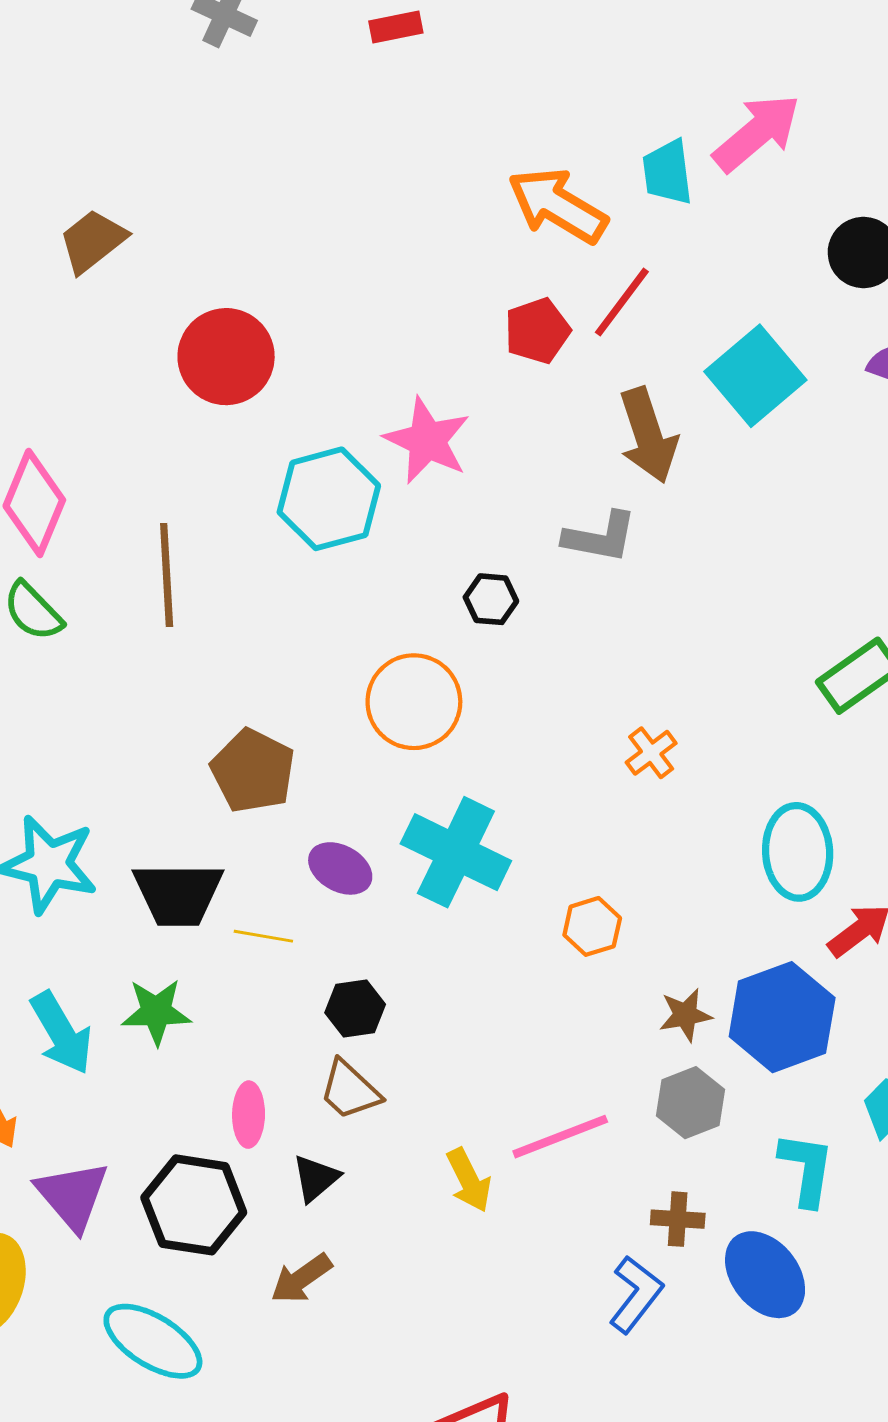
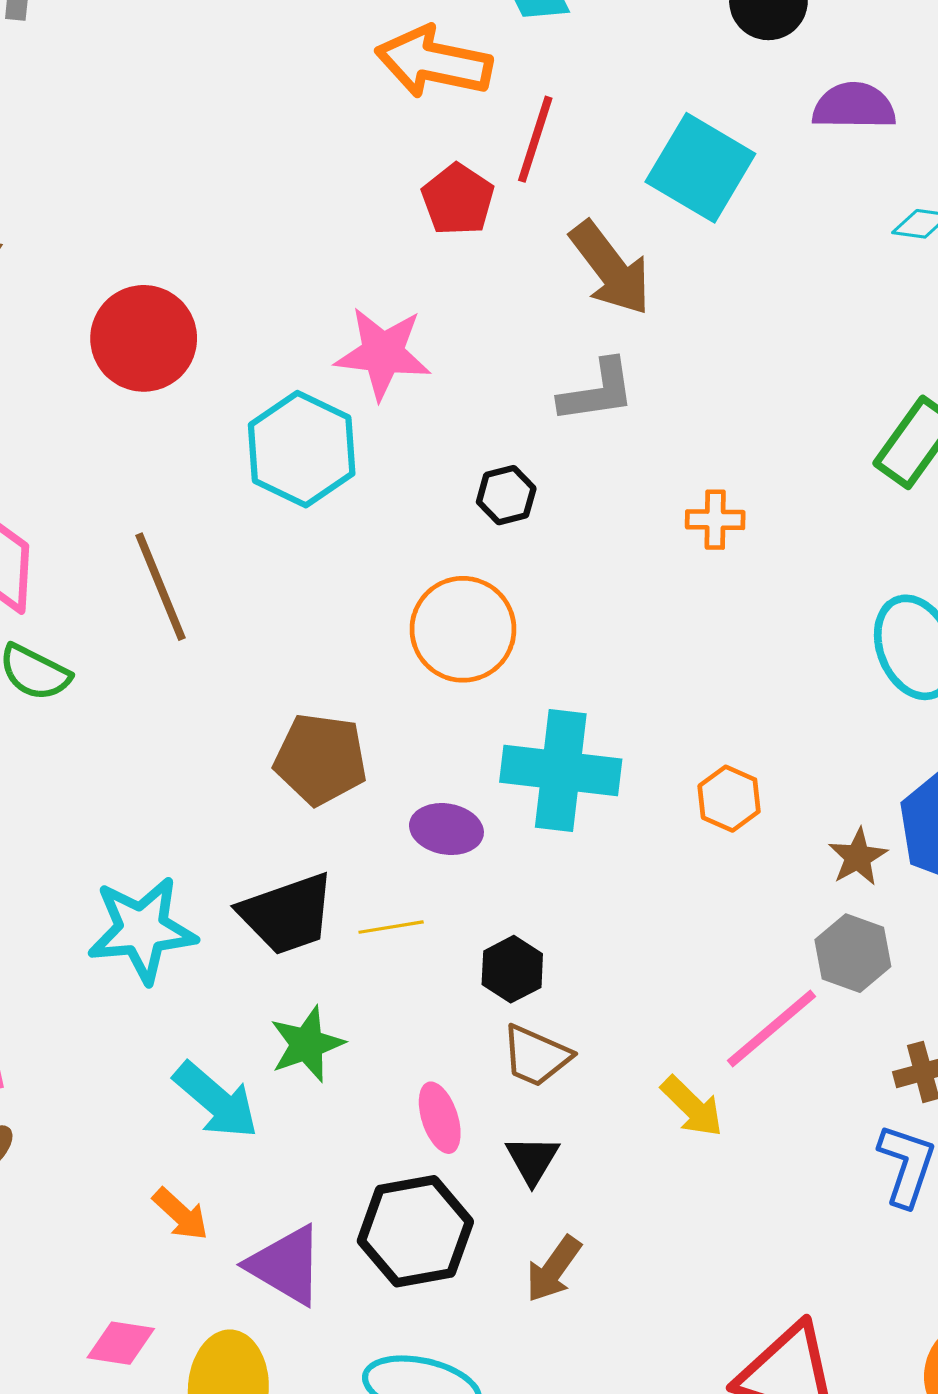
orange cross: (651, 753) -> (715, 520), moved, turned -33
gray hexagon: (691, 1103) -> (853, 953), moved

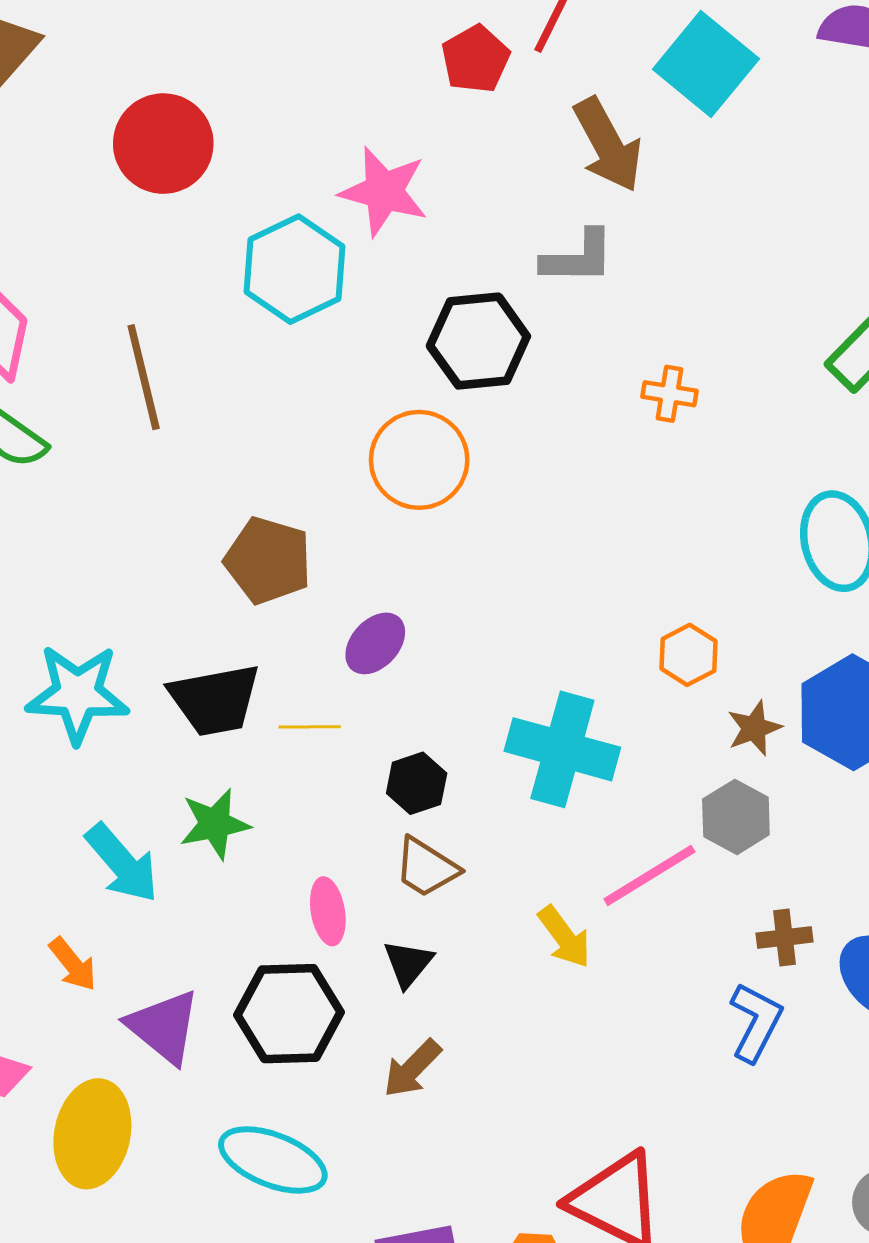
black hexagon: (506, 495) -> (478, 341), size x1.8
cyan cross: (561, 771) -> (562, 749), moved
orange hexagon: (729, 799) -> (688, 655), moved
purple ellipse: (446, 829) -> (375, 643), turned -66

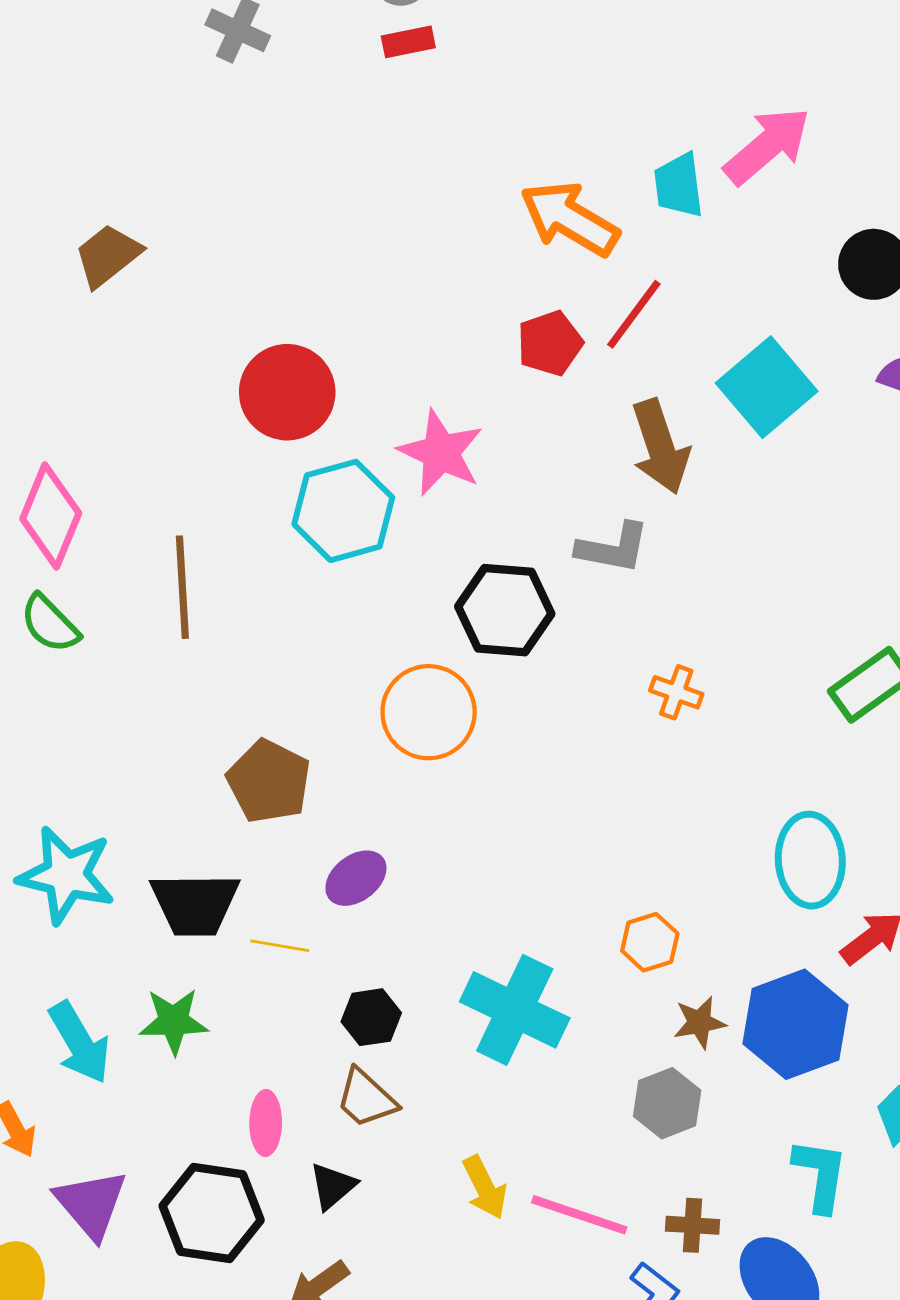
red circle: (163, 144) -> (287, 392), moved
pink line: (649, 875) -> (579, 1215), moved, turned 40

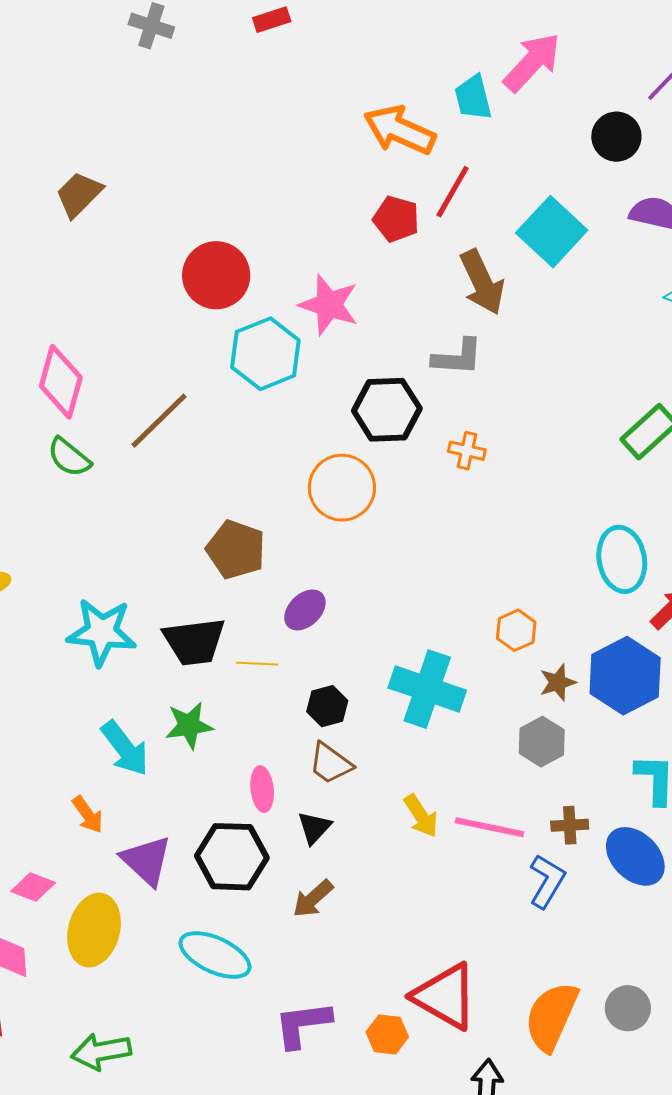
red pentagon: (550, 343) -> (396, 219), turned -30
brown line: (182, 587) -> (159, 421), turned 56
orange cross: (676, 692) -> (467, 451), moved

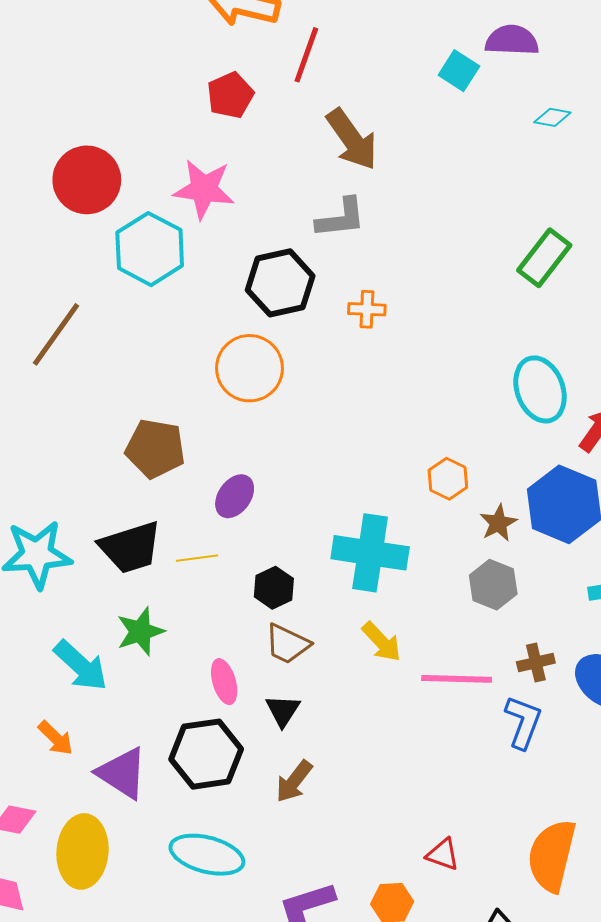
red pentagon: (396, 219) -> (230, 95), moved, turned -30
cyan square: (552, 232) -> (459, 71), moved, size x0.6
yellow arrow: (421, 816) -> (382, 642), moved
red triangle: (445, 996) -> (443, 855), size x0.5

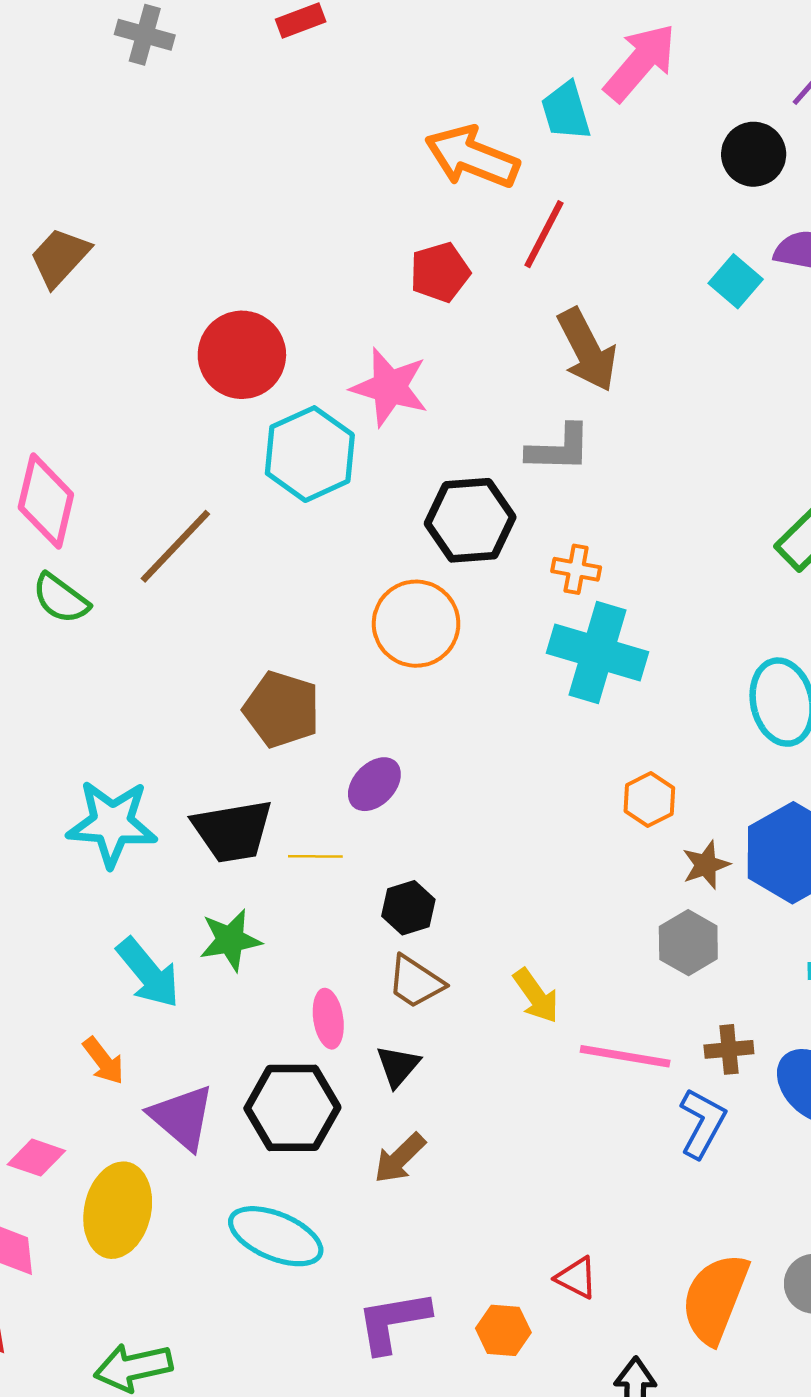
cyan cross: (370, 553) -> (597, 652), moved

